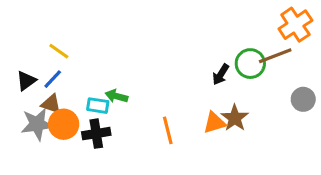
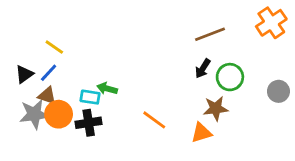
brown line: (275, 56) -> (210, 34), moved
green circle: (250, 64) -> (230, 77), moved
brown star: (235, 118) -> (216, 108), turned 30
orange triangle: (215, 123) -> (201, 133), moved
orange line: (168, 130) -> (154, 120), turned -40

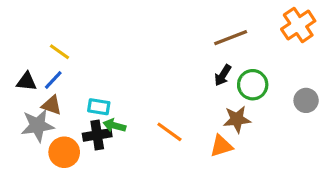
black triangle: (24, 74) -> (26, 82), turned 42
green arrow: (107, 88) -> (114, 126), moved
orange circle: (59, 114) -> (64, 152), moved

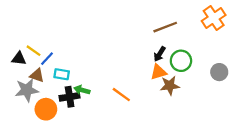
yellow line: (59, 52) -> (34, 51), moved
blue line: (53, 80) -> (47, 59), moved
cyan rectangle: (99, 107) -> (62, 74), moved
orange triangle: (221, 146) -> (158, 72), moved

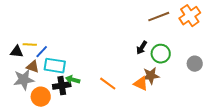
brown line: (165, 27) -> (159, 17), moved
yellow line: (34, 51) -> (30, 45), turned -32
orange triangle: (158, 72) -> (141, 84), moved, turned 42
cyan rectangle: (62, 74) -> (55, 66), size x1.5

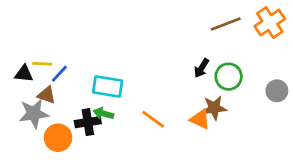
cyan rectangle: (55, 66) -> (108, 87), moved

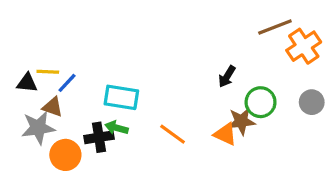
orange cross: (270, 23) -> (304, 46), moved
brown line: (226, 24) -> (275, 27), moved
green circle: (229, 77) -> (261, 102), moved

